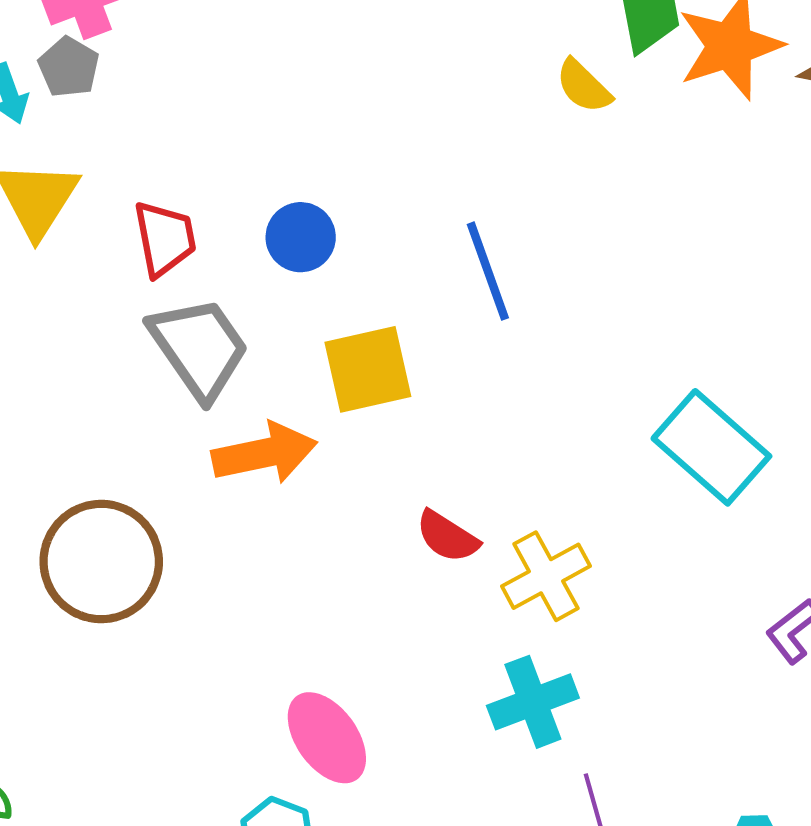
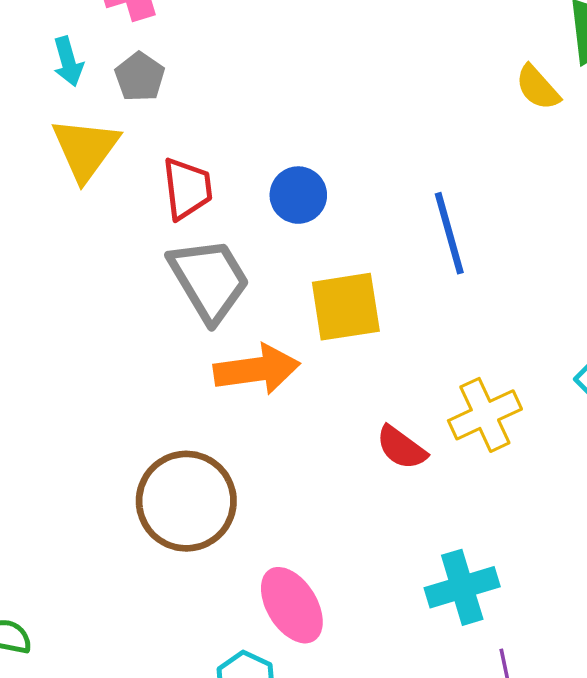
gray pentagon: (69, 67) -> (140, 77), moved
brown circle: (101, 562) -> (186, 501), moved
yellow cross: (546, 576) -> (485, 415), moved

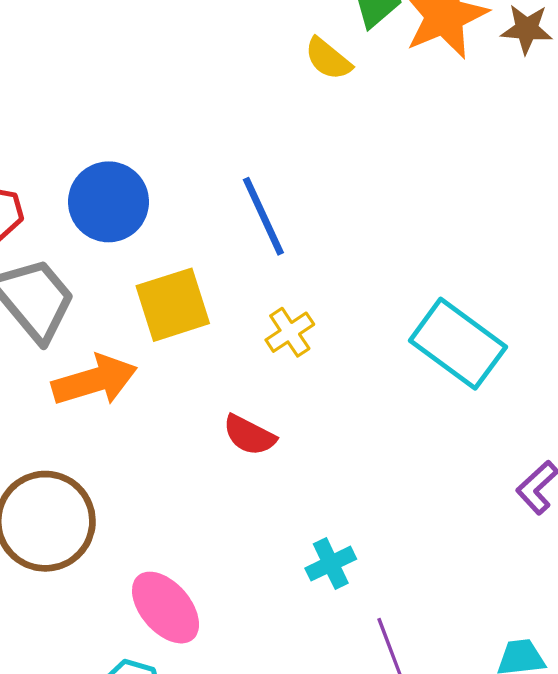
blue circle: (298, 195) -> (109, 202), size x1.4
yellow cross: (485, 415) -> (290, 332), moved, size x0.7
cyan cross: (462, 587) -> (331, 564), size x0.7

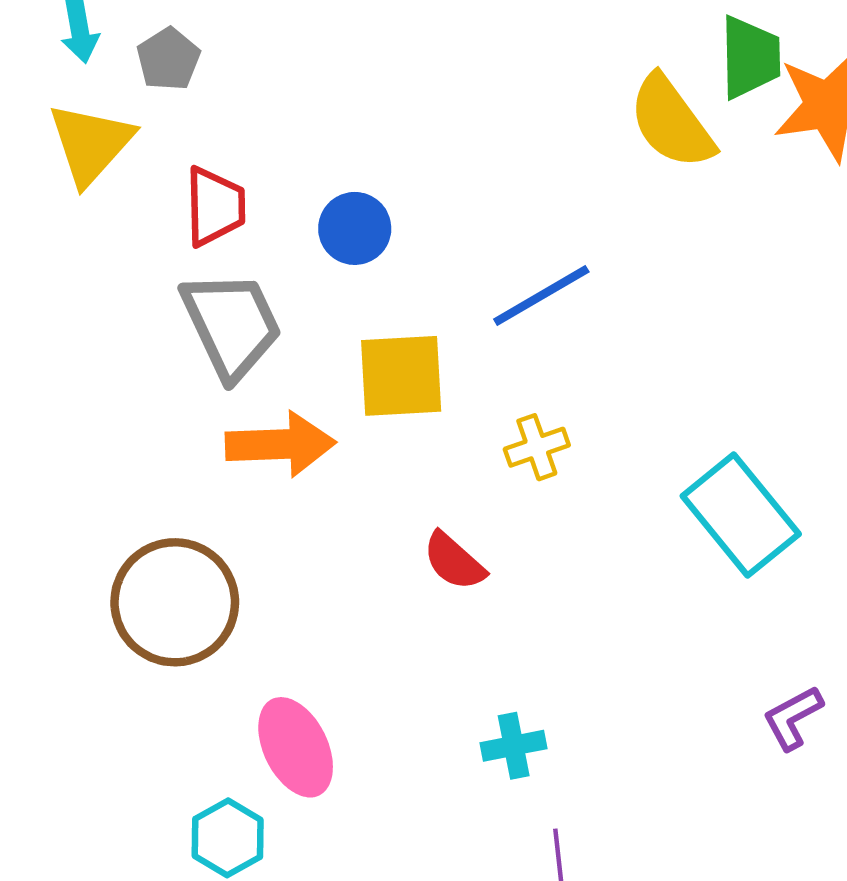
yellow semicircle: (328, 59) -> (671, 122), size x1.6
blue circle: (109, 202) -> (355, 228), size x0.7
blue line: (263, 216) -> (541, 296), turned 70

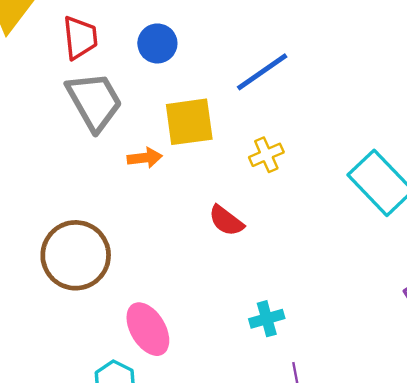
orange arrow: (280, 444) -> (145, 158), moved, size x0.6

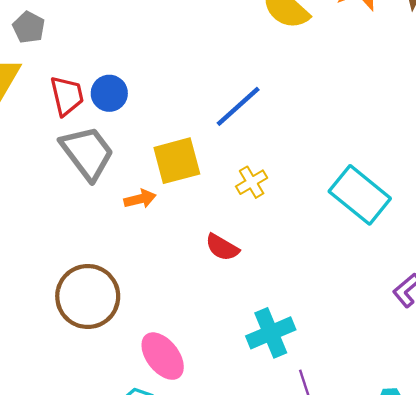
blue circle: (157, 43) -> (109, 93), moved
cyan cross: (267, 319) -> (271, 333), size x1.5

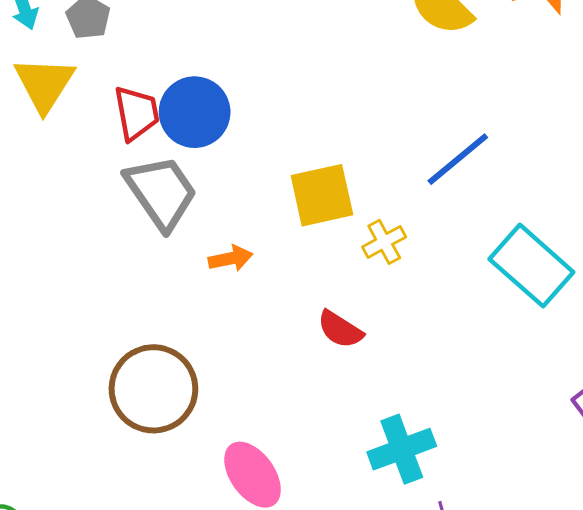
blue circle: (109, 93) -> (195, 112), size x1.4
blue line: (238, 106) -> (458, 159), moved
yellow square: (177, 161) -> (322, 195), moved

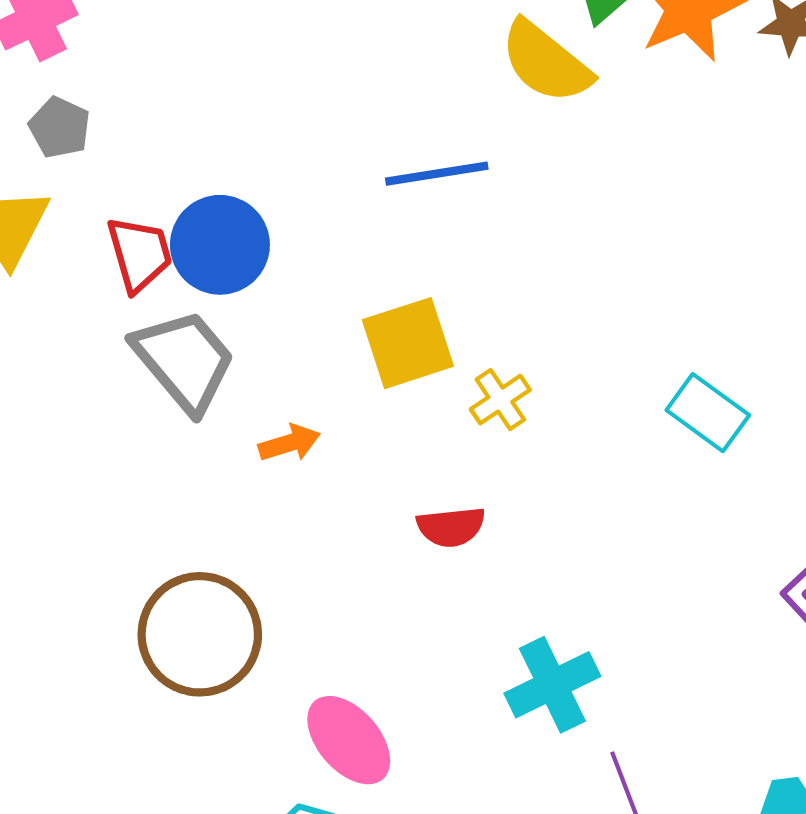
blue line: (458, 159) -> (437, 174), moved, turned 36
cyan rectangle: (531, 266) -> (708, 413), size x0.7
red semicircle: (340, 329) -> (451, 527), turned -33

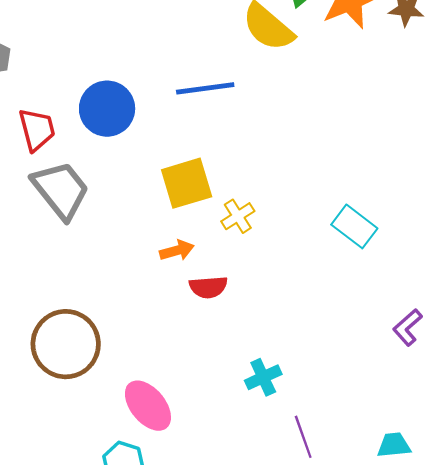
blue circle: (220, 245) -> (107, 109), moved
orange arrow: (289, 443) -> (177, 250), moved
cyan cross: (552, 685) -> (263, 377), size x0.7

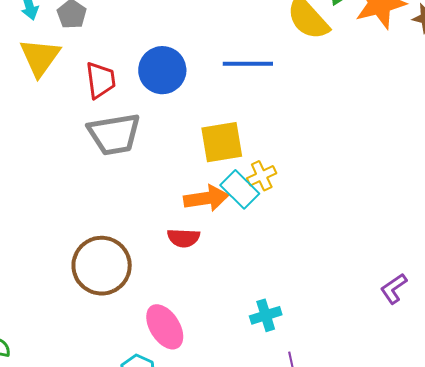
gray trapezoid: (61, 190) -> (114, 134), turned 112
cyan rectangle: (354, 226) -> (240, 189), moved
orange arrow: (177, 250) -> (206, 198), size x1.5
red semicircle: (208, 287) -> (184, 238), moved

